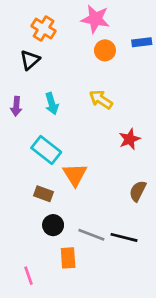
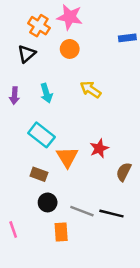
pink star: (95, 19) -> (70, 17), moved
orange circle: (105, 50) -> (70, 49), moved
red star: (130, 139) -> (99, 148), moved
pink line: (28, 276) -> (13, 230), moved

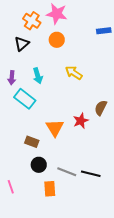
cyan rectangle: (41, 135) -> (25, 99), moved
brown semicircle: (124, 172) -> (101, 108), moved

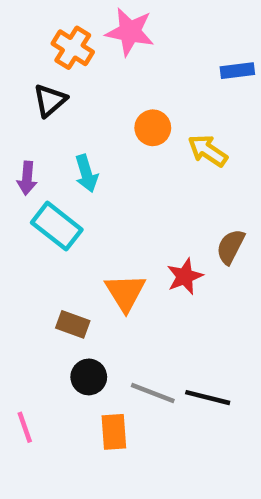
orange circle: (57, 40) -> (153, 128), moved
yellow arrow: (74, 73) -> (208, 151), moved

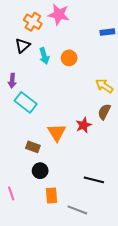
yellow arrow: (208, 151) -> (104, 86), moved
cyan arrow: (86, 174) -> (44, 56), moved
gray line: (153, 393) -> (77, 210), moved

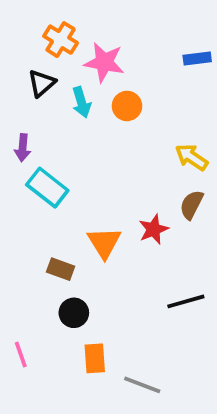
pink star: (59, 14) -> (104, 62), moved
black line: (94, 180) -> (186, 301), moved, turned -30

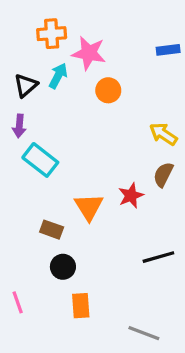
orange cross: (61, 40) -> (52, 34), turned -36
black triangle: (42, 83) -> (26, 85), moved
cyan arrow: (81, 102) -> (58, 76), moved, turned -135
gray line: (142, 385) -> (144, 333), moved

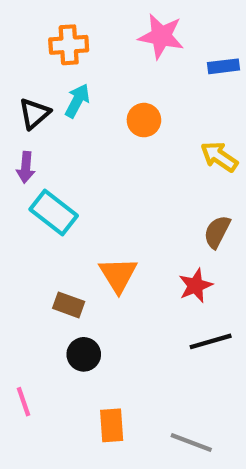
pink star: (89, 53) -> (161, 36), moved
yellow arrow: (163, 134) -> (219, 157), moved
red star: (131, 196) -> (196, 286), moved
orange rectangle: (81, 306) -> (112, 425), moved

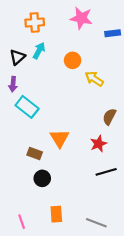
yellow arrow: (219, 157) -> (94, 79), moved
pink line: (24, 402) -> (22, 222), moved

